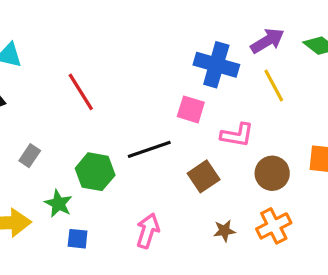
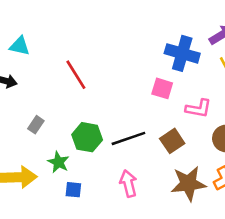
black line: (149, 149) -> (128, 138), moved
pink arrow: (148, 231) -> (128, 183), turned -32
brown star: (224, 231) -> (188, 183), size x2.0

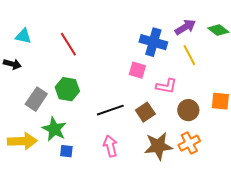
red line: (76, 75) -> (68, 44), moved
gray rectangle: (36, 125) -> (36, 99), size x1.6
green hexagon: (87, 137) -> (67, 89), moved
green star: (58, 162) -> (54, 129), size x1.4

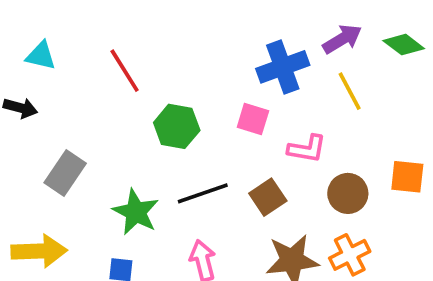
blue cross: (153, 42) -> (283, 67), turned -36
green hexagon: (67, 89) -> (177, 126), moved
green star: (54, 129) -> (136, 212), moved

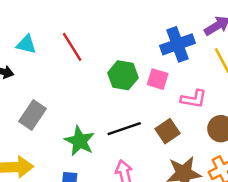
cyan triangle: (41, 56) -> (26, 44), moved
green hexagon: (177, 126) -> (123, 75), moved

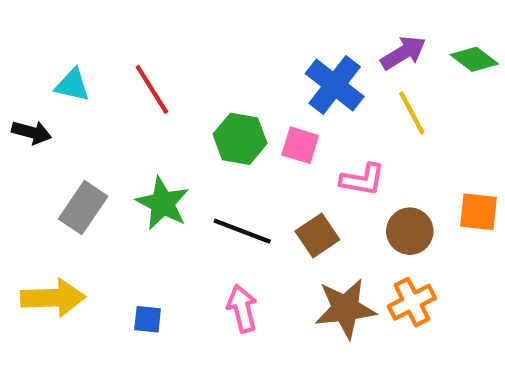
blue cross: (178, 44) -> (335, 85), turned -32
black line: (124, 129) -> (242, 231), turned 40
green star: (80, 141) -> (163, 203), moved

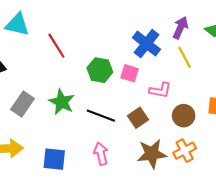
purple arrow: (403, 53) -> (180, 28), turned -35
cyan triangle: (72, 85) -> (17, 25), moved, size x1.4
blue square: (148, 319) -> (54, 159), size x1.6

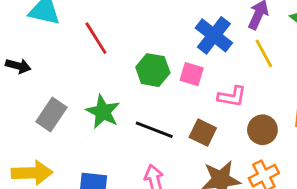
brown square: (138, 118) -> (203, 133), turned -30

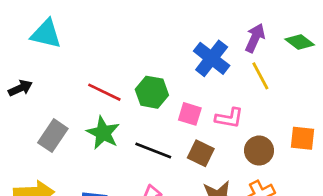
red line: (96, 38) -> (104, 92), moved, turned -32
black arrow: (18, 66) -> (20, 88), turned -40
pink square: (192, 74) -> (190, 114), moved

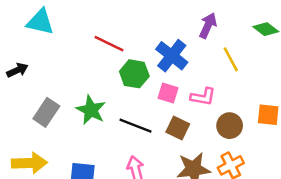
purple arrow: (255, 38) -> (208, 26), moved
blue cross: (212, 58) -> (172, 56), moved
red line: (104, 92) -> (109, 44), moved

